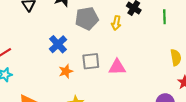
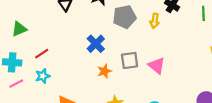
pink triangle: (117, 67) -> (157, 66), turned 42

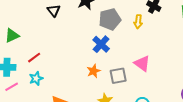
blue cross: (96, 44) -> (101, 44), moved
gray square: (130, 60) -> (118, 76), moved

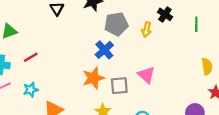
orange star: (94, 71) -> (93, 78), size x1.5
cyan star: (36, 78) -> (31, 90), moved

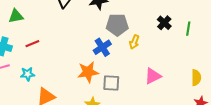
green line: (196, 24) -> (188, 29), moved
yellow arrow: (147, 29) -> (134, 42), moved
pink triangle: (146, 75) -> (153, 76), moved, turned 42

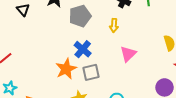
yellow arrow: (134, 42) -> (114, 25), moved
blue cross: (102, 47) -> (83, 49), moved

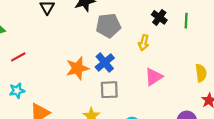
orange star: (66, 69) -> (77, 68), moved

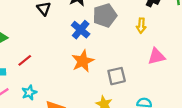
blue cross: (105, 63) -> (81, 30), moved
pink triangle: (154, 77) -> (156, 56), turned 30

